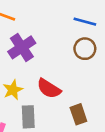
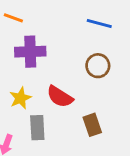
purple cross: (22, 47) -> (30, 52), turned 32
brown circle: (85, 49) -> (98, 66), moved

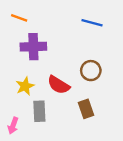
brown circle: (98, 66) -> (91, 71), moved

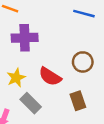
gray rectangle: (39, 111) -> (31, 103), turned -42

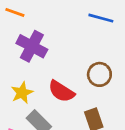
purple cross: (25, 38) -> (32, 46), turned 30

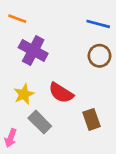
brown circle: (99, 74) -> (99, 56), moved

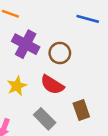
brown circle: (99, 56) -> (60, 53), moved
gray rectangle: (40, 122) -> (45, 119), moved

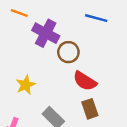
purple cross: (26, 44) -> (46, 33), moved
red semicircle: (52, 85) -> (85, 81), moved

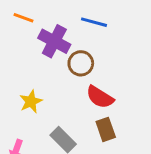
blue line: (96, 18) -> (94, 22), moved

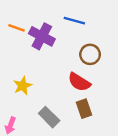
orange line: (23, 18) -> (17, 28), moved
brown circle: (81, 63) -> (90, 54), moved

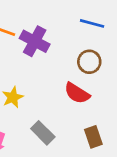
blue line: (74, 21) -> (92, 23), moved
brown rectangle: (84, 109) -> (93, 137), moved

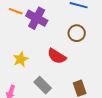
red semicircle: (77, 93) -> (57, 56), moved

